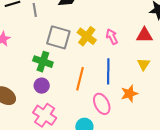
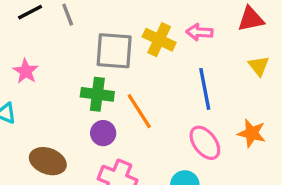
pink arrow: (112, 37) -> (199, 32), turned -49
orange line: (80, 79) -> (139, 111), moved, turned -35
orange star: (129, 94) -> (252, 133), moved, turned -30

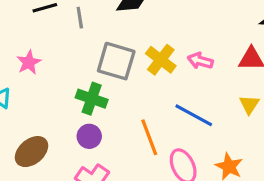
blue line: (205, 89) -> (194, 115), turned -63
orange line: (139, 111) -> (149, 137), moved
brown ellipse: (48, 161) -> (32, 152), turned -72

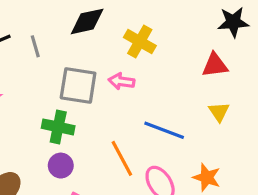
yellow cross: (161, 60) -> (140, 42), moved
pink arrow: (200, 61) -> (121, 81), moved

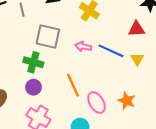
pink arrow: (121, 81) -> (83, 47), moved
blue line: (164, 130) -> (111, 51), moved

